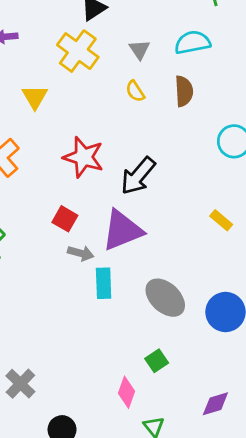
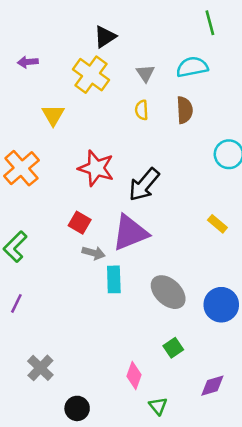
yellow semicircle: (135, 91) -> (142, 110), turned 30
green square: (157, 361) -> (173, 348), moved

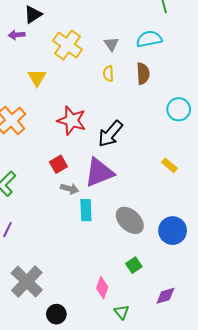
black triangle: (105, 37) -> (33, 14), moved
red square: (80, 223) -> (58, 164), turned 30
gray cross: (40, 368) -> (27, 282), size x1.5

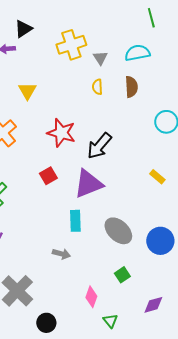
yellow cross: (68, 45) -> (71, 45), moved, turned 36
gray arrow: (70, 189) -> (61, 254), moved

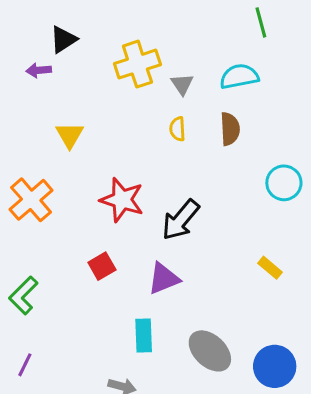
purple triangle: (88, 184) -> (164, 278), size x0.7

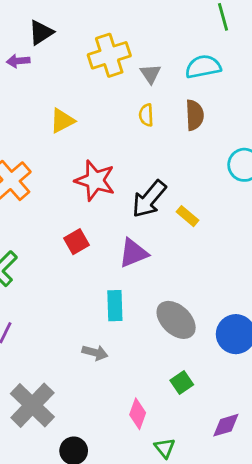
yellow triangle: (70, 135) -> (62, 121), moved, turned 32
yellow rectangle: (270, 268) -> (187, 216), moved

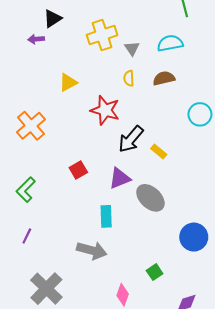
brown semicircle: (195, 115) -> (164, 78), turned -100
red star: (95, 180) -> (105, 110), moved
gray ellipse: (176, 320) -> (150, 198), moved
gray arrow: (95, 353) -> (92, 250), size x1.6

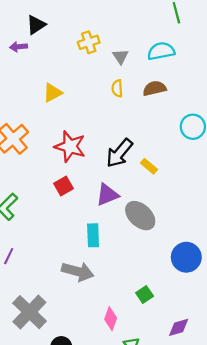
yellow cross: (102, 35) -> (89, 42), size x0.7
red star: (105, 110) -> (70, 146), moved

